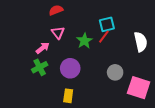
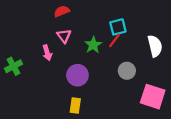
pink arrow: (43, 48) -> (47, 53), turned 112
green cross: (40, 67) -> (13, 66), moved
gray circle: (115, 72) -> (127, 71), moved

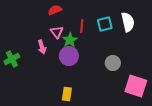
red line: (115, 40) -> (82, 26), moved, turned -32
green star: (93, 45) -> (70, 40), moved
white semicircle: (155, 46) -> (128, 22), moved
purple circle: (77, 75) -> (69, 56), moved

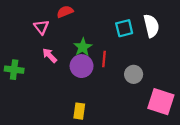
red line: (82, 26) -> (104, 59), moved
pink triangle: (57, 32) -> (41, 27), moved
pink arrow: (42, 47) -> (50, 55), turned 152
green cross: (12, 59) -> (14, 70), turned 35

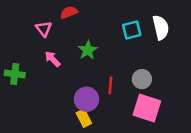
red line: (104, 59) -> (110, 85), moved
purple circle: (82, 66) -> (86, 99), moved
pink square: (161, 102) -> (147, 108), moved
yellow rectangle: (79, 111) -> (84, 118), turned -35

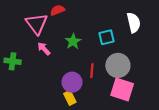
pink triangle: (44, 29) -> (37, 24), size x1.6
cyan square: (132, 30) -> (106, 37), moved
gray circle: (142, 79) -> (118, 65), size x1.5

